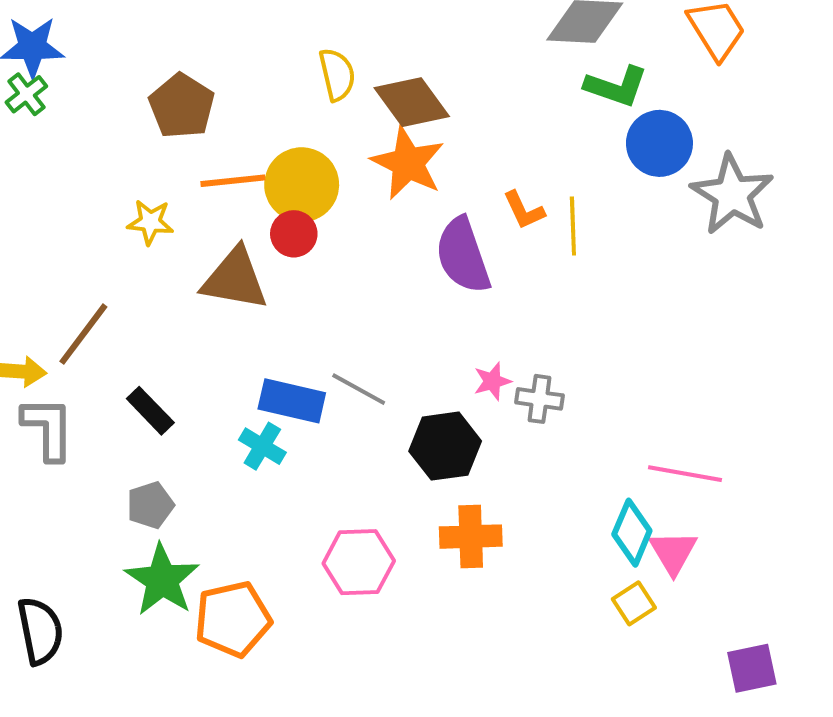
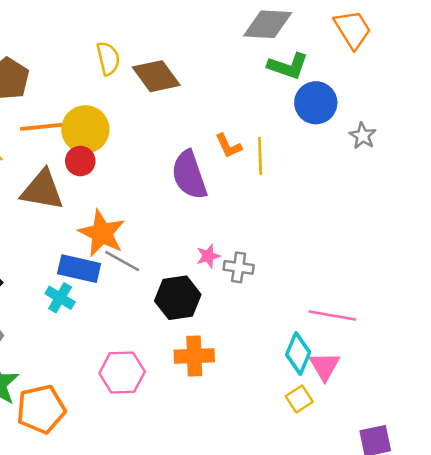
orange star: (408, 163) -> (102, 233), moved
gray star: (732, 194) -> (363, 136), size x0.5

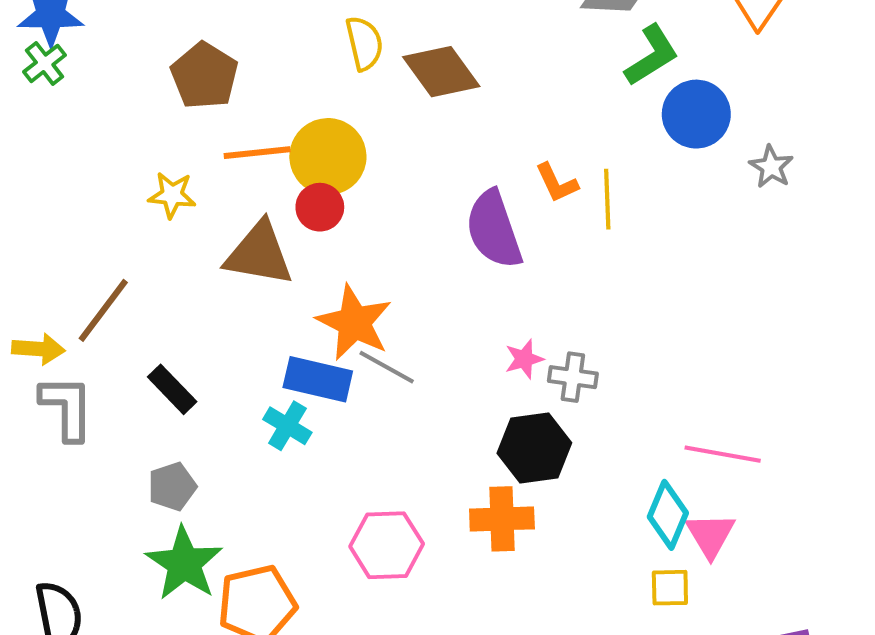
green L-shape: (288, 66) -> (652, 55), turned -51
black hexagon: (178, 298) -> (534, 448), moved
yellow square: (299, 399) -> (670, 588), turned 32

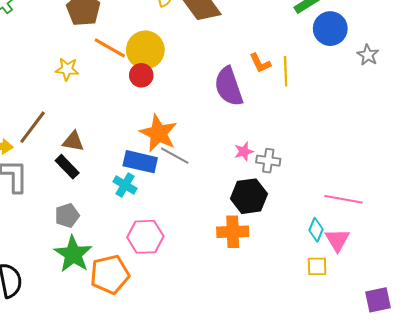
orange line: (257, 153) -> (110, 48), turned 36
brown triangle: (259, 254) -> (73, 141), moved, size x0.6
cyan diamond: (668, 515) -> (316, 230), size x0.7
pink hexagon: (387, 545) -> (145, 237), moved

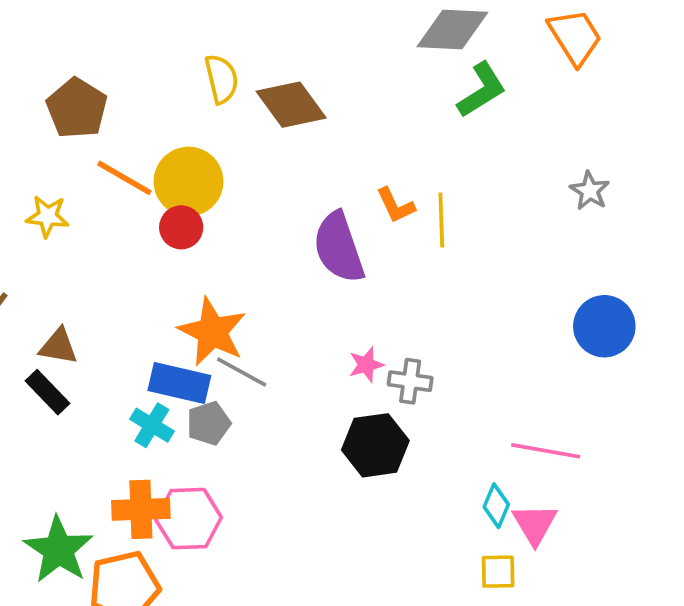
blue circle: (330, 29) -> (604, 326), moved
gray pentagon: (67, 216) -> (209, 423), moved
orange cross: (233, 232) -> (141, 509), moved

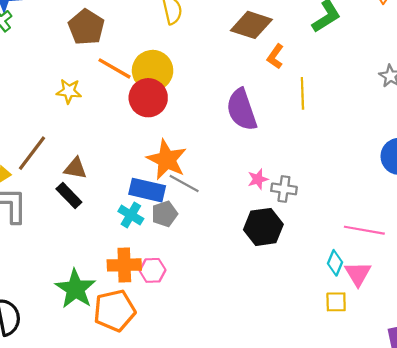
brown diamond: (291, 105) -> (251, 25), moved, turned -36
orange L-shape: (396, 205) -> (275, 56), moved, turned 60
red circle: (181, 227) -> (148, 98), size x1.5
pink hexagon: (189, 519) -> (153, 270), size x0.7

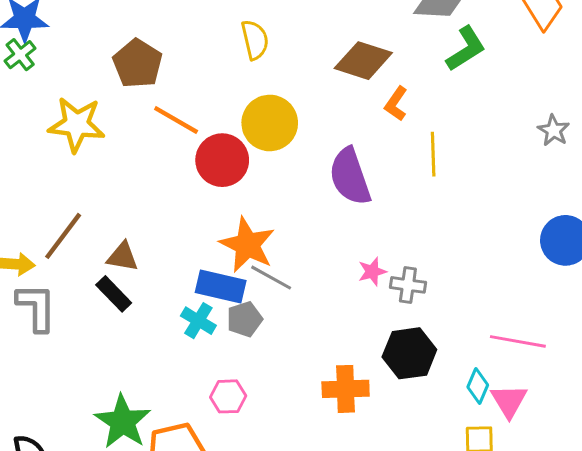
yellow circle: (153, 71) -> (270, 123), moved
yellow star: (69, 91) -> (77, 124), moved, size x1.6
black hexagon: (263, 227) -> (409, 353), moved
orange cross: (124, 265) -> (346, 389), moved

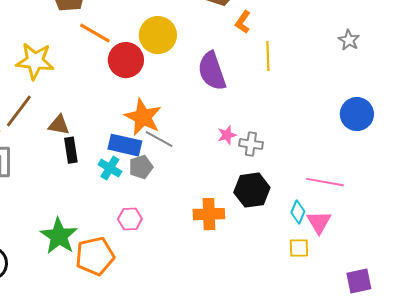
yellow star: (77, 124) -> (35, 61), moved
black rectangle: (114, 294) -> (71, 150), moved, turned 35

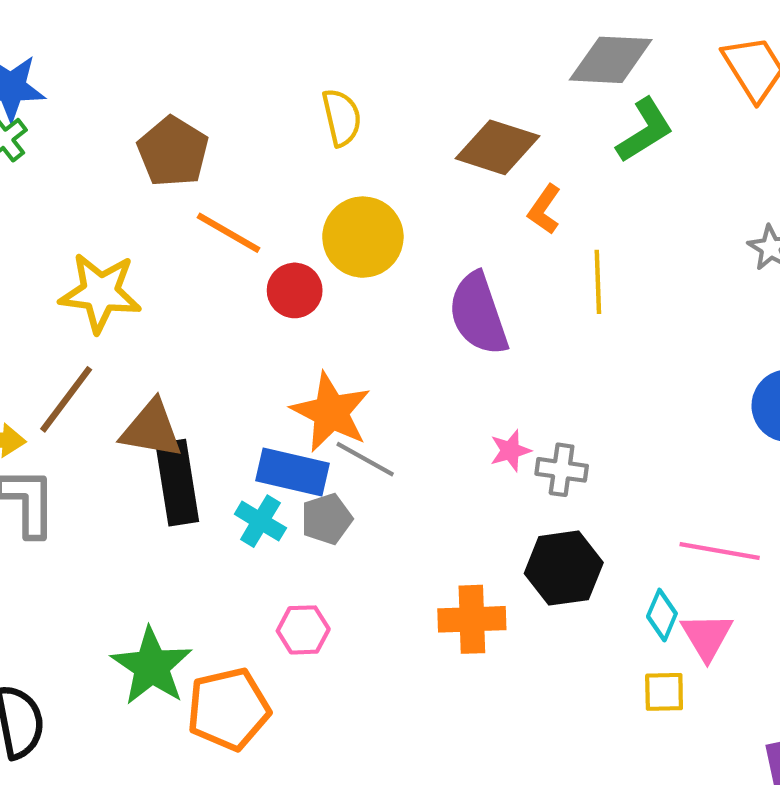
red circle: (126, 60) -> (295, 290), size x0.7
brown triangle: (59, 125) -> (152, 429), size x1.4
black rectangle: (71, 150) -> (177, 483), size x1.5

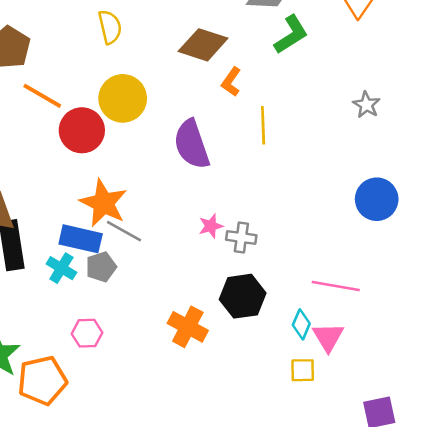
red circle: (295, 290) -> (82, 130), size x1.4
orange cross: (472, 619) -> (188, 327), turned 30

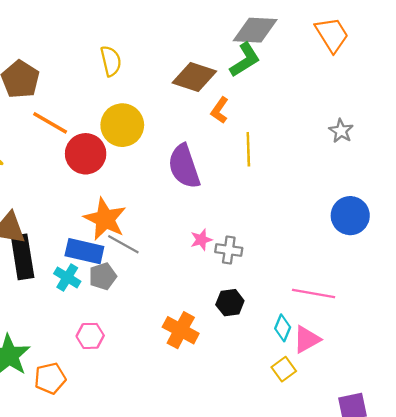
green L-shape: (291, 35) -> (245, 60), moved
black hexagon: (243, 296) -> (230, 303), size x0.7
pink triangle: (328, 337) -> (307, 339), turned 32
yellow square: (303, 370) -> (284, 369), turned -35
orange pentagon: (42, 380) -> (50, 378), size x0.7

